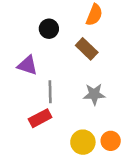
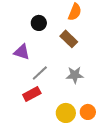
gray line: (50, 92) -> (40, 73), turned 48

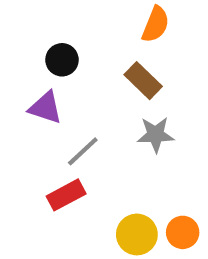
black circle: (39, 23) -> (62, 60), moved
gray star: (75, 75) -> (156, 135), moved

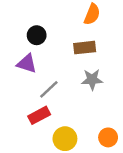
brown rectangle: (143, 81) -> (85, 48), turned -50
yellow circle: (137, 234) -> (65, 139), moved

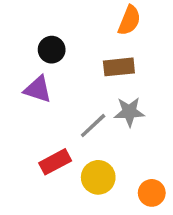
gray line: (49, 89) -> (93, 126), moved
yellow circle: (65, 139) -> (98, 177), moved

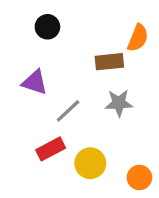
orange semicircle: (129, 20) -> (138, 38), moved
black circle: (52, 50) -> (47, 27), moved
gray line: (93, 126) -> (68, 111), moved

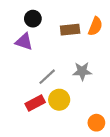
brown rectangle: (109, 62) -> (70, 30), moved
purple triangle: (35, 82) -> (24, 42), moved
yellow circle: (90, 163) -> (59, 100), moved

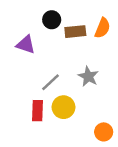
black circle: (33, 19) -> (52, 20), moved
gray star: (82, 71) -> (88, 76), turned 30
red rectangle: (35, 103) -> (38, 111), turned -60

